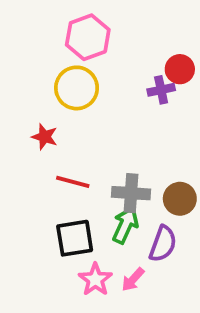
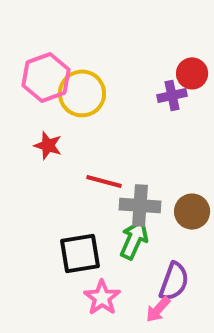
pink hexagon: (88, 37) -> (46, 77), moved
red line: (73, 182) -> (104, 182), moved
purple semicircle: (163, 244) -> (174, 282), moved
pink arrow: (133, 280) -> (158, 310), moved

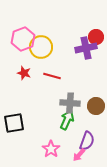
purple cross: (172, 95) -> (86, 48), size x1.5
red line: (104, 182) -> (52, 76), moved
black square: (80, 254) -> (14, 123), moved

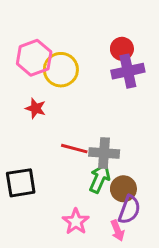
red circle: (96, 37) -> (122, 49), moved
red line: (52, 76) -> (74, 149), moved
brown circle: (96, 106) -> (123, 189), moved
pink arrow: (79, 155) -> (117, 230), turned -64

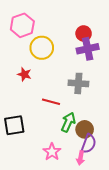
pink hexagon: (34, 58) -> (22, 25), moved
gray cross: (104, 153) -> (78, 83), moved
pink arrow: (117, 230) -> (81, 158), turned 32

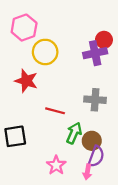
red circle: (84, 33) -> (104, 40), moved
red star: (24, 74) -> (26, 81), size x1.5
gray cross: (78, 83) -> (95, 100), moved

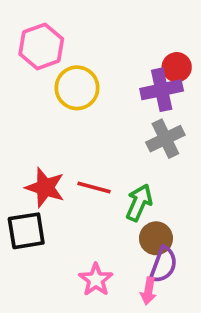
red star: (26, 81) -> (45, 188), moved
gray cross: (95, 100) -> (165, 139), moved, turned -30
green arrow: (74, 133) -> (139, 203), moved

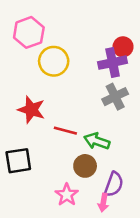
red star: (45, 188) -> (31, 110), moved
green arrow: (139, 203) -> (97, 141), turned -95
brown circle: (156, 238) -> (85, 166), moved

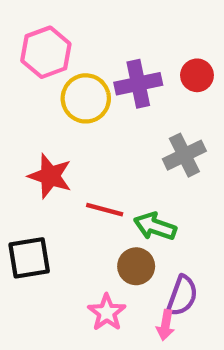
purple cross: (113, 63) -> (138, 84), moved

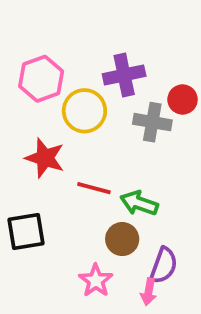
pink hexagon: (46, 52) -> (41, 79), moved
red circle: (197, 75) -> (183, 99), moved
yellow circle: (86, 98) -> (84, 111), moved
gray cross: (184, 155) -> (152, 122), moved, turned 36

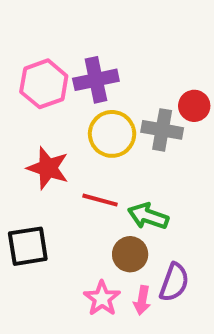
purple cross: (124, 75) -> (96, 80), moved
yellow circle: (84, 111) -> (112, 134), moved
pink arrow: (149, 292) -> (142, 300), moved

